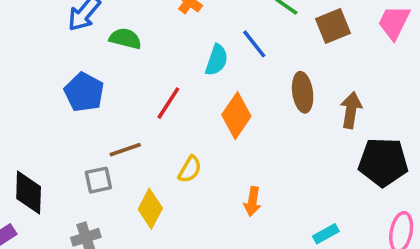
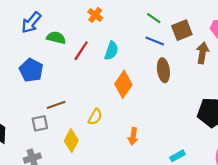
blue line: (254, 44) -> (155, 41), moved, turned -30
red line: (168, 103) -> (81, 51), moved
brown arrow: (351, 110) -> (202, 53), moved

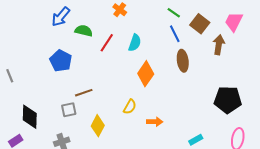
brown square: (182, 30) -> (200, 24), turned -30
blue line: (155, 41) -> (175, 34), turned 42
yellow semicircle: (95, 117) -> (130, 107), moved
orange arrow: (133, 136) -> (155, 122), turned -98

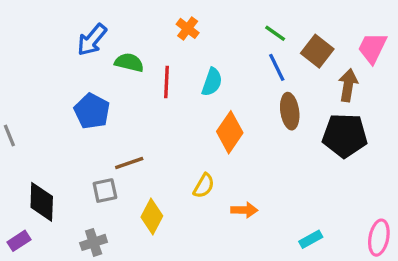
red line: (107, 43) -> (167, 82), turned -30
black pentagon: (228, 100) -> (345, 135), moved

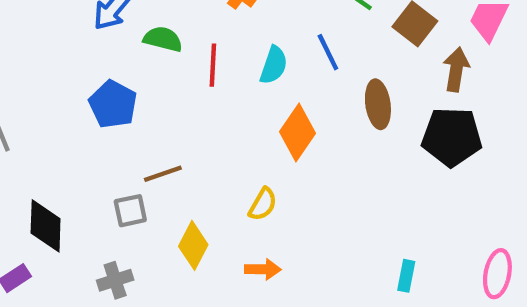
blue line: (277, 67) -> (328, 52), moved
orange arrow: (244, 210) -> (263, 269), moved
cyan rectangle: (311, 239) -> (406, 276), turned -50

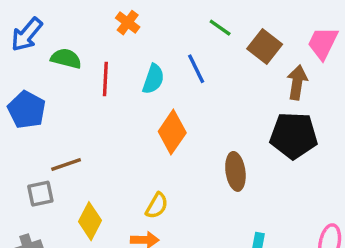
brown ellipse: (378, 104) -> (235, 171), moved
yellow semicircle: (263, 204) -> (157, 206), moved

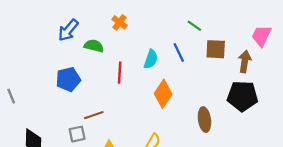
orange cross: (128, 23) -> (120, 22), moved
brown square: (265, 46) -> (216, 49), moved, turned -35
red line: (105, 79) -> (120, 73), moved
blue pentagon: (27, 110) -> (68, 79), turned 30

